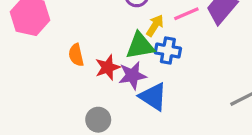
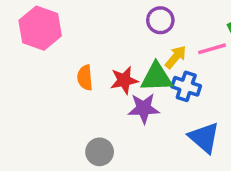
red star: (108, 67) -> (124, 80), moved
blue triangle: (153, 97) -> (204, 138), moved

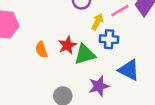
green triangle: (156, 77) -> (85, 54), moved
purple star: (144, 108) -> (99, 86), moved

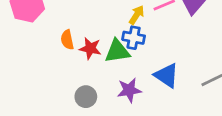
blue cross: (109, 39) -> (134, 38), moved
red star: (67, 45) -> (90, 48), moved, turned 30

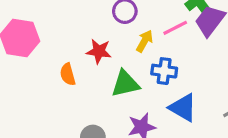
blue cross: (134, 38) -> (164, 71), moved
red star: (90, 48) -> (99, 51), moved

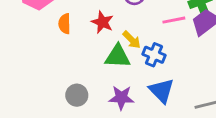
yellow arrow: (144, 41) -> (132, 40), moved, turned 90
orange semicircle: (68, 74) -> (65, 24), moved

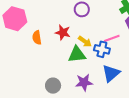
pink line: (174, 20) -> (112, 38), moved
blue triangle: (162, 91) -> (111, 73), turned 42

